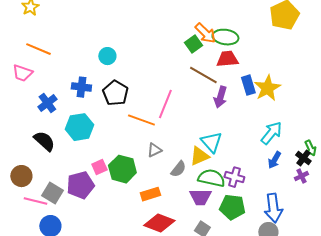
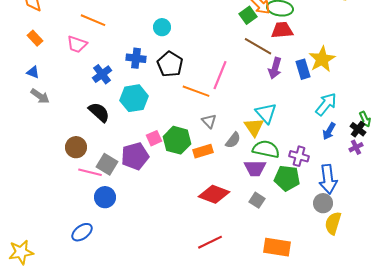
blue rectangle: (248, 85) -> (303, 69), moved
gray triangle: (154, 150) -> (209, 121), turned -49
yellow triangle: (199, 156) -> (254, 127), turned -40
purple cross: (234, 177) -> (299, 156), moved
orange rectangle: (150, 194) -> (203, 151), moved

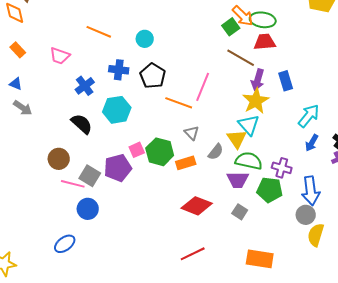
orange line: (93, 20) -> (99, 32), moved
yellow star: (322, 59) -> (256, 101), moved

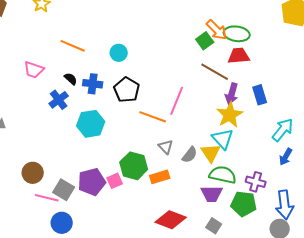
black semicircle: (82, 124) -> (71, 79), moved, size x0.6
pink square: (137, 150) -> (115, 181), moved
gray semicircle: (216, 152) -> (190, 155), moved

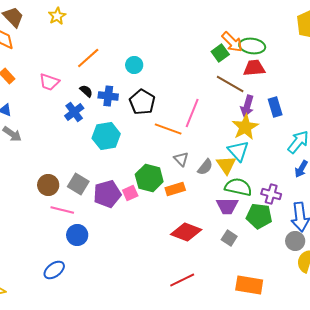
orange line: (73, 46) -> (88, 58), turned -65
gray square: (64, 190) -> (78, 184), moved

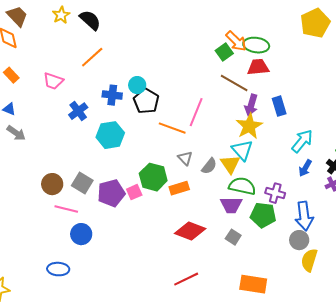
cyan circle: (134, 65) -> (137, 85), moved
black semicircle: (86, 91) -> (90, 20), moved, size x1.6
blue ellipse: (54, 270) -> (58, 269), turned 40

